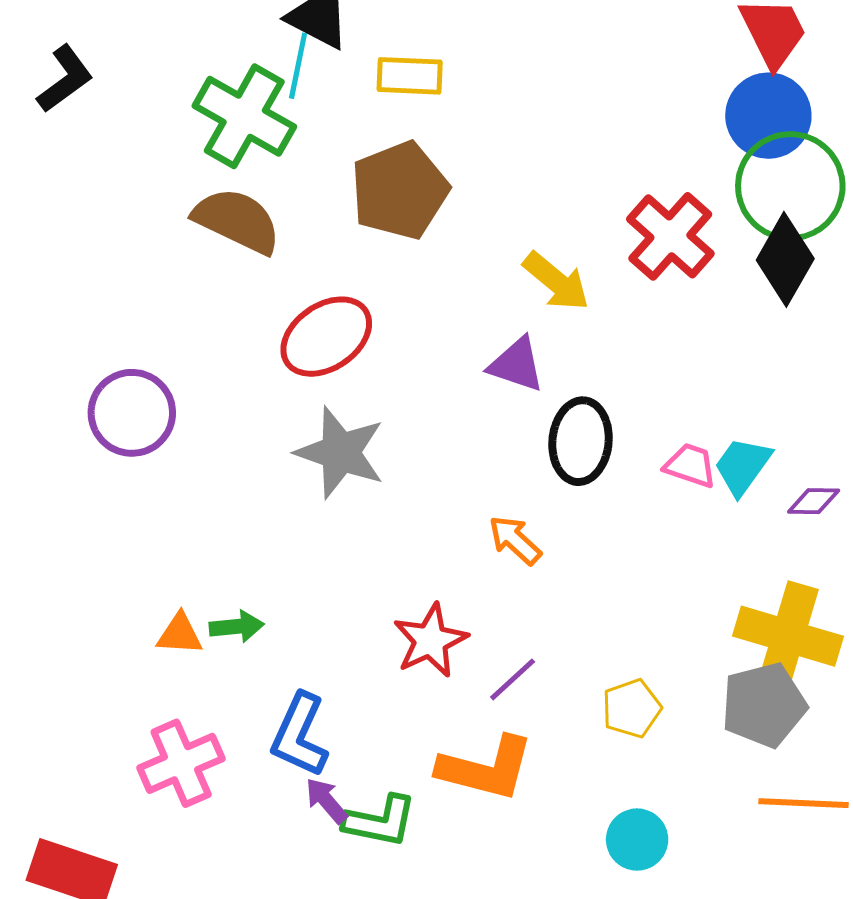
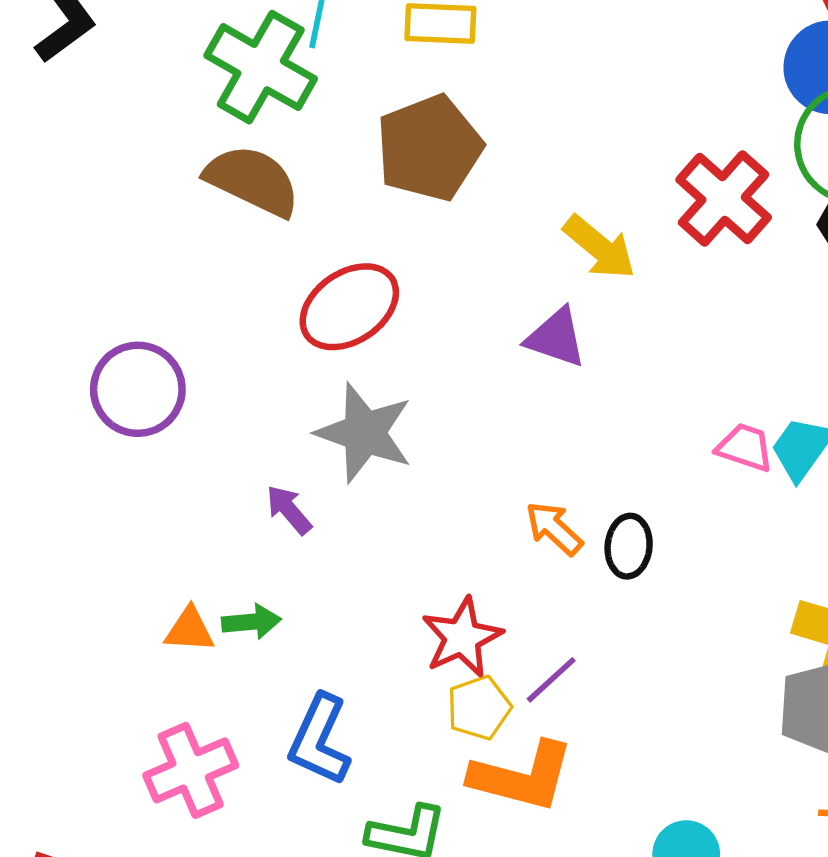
black ellipse: (581, 441) -> (629, 546), moved, size x0.7
yellow pentagon: (632, 708) -> (479, 708), moved
purple arrow: (326, 801) -> (289, 510), moved

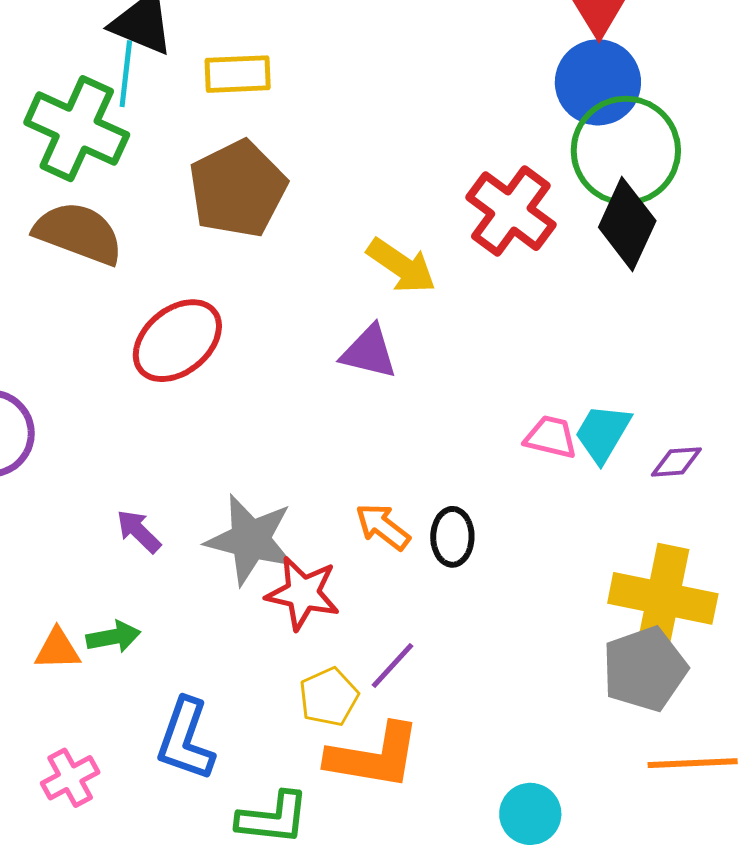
gray star: (364, 433) -> (250, 540), moved
red star: (462, 637) -> (303, 593), moved, turned -30
pink cross: (191, 770) -> (70, 778), size x0.7

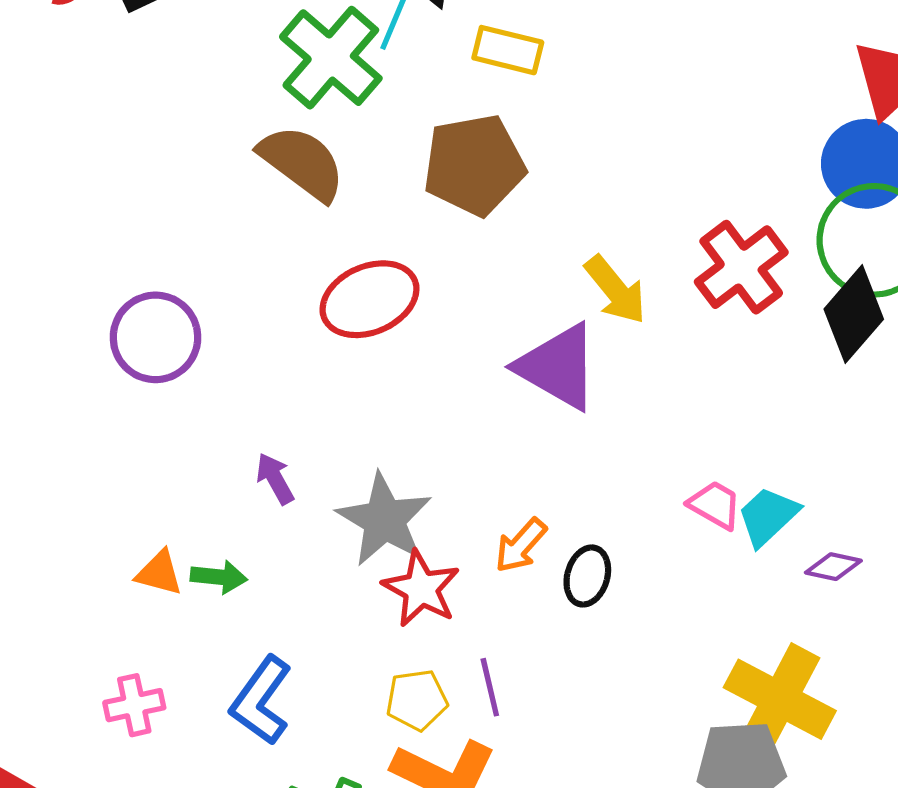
purple triangle: (369, 352) -> (558, 367), size x1.5
orange arrow: (383, 527) -> (521, 545), turned -102
purple line: (393, 665) -> (490, 687), turned -72

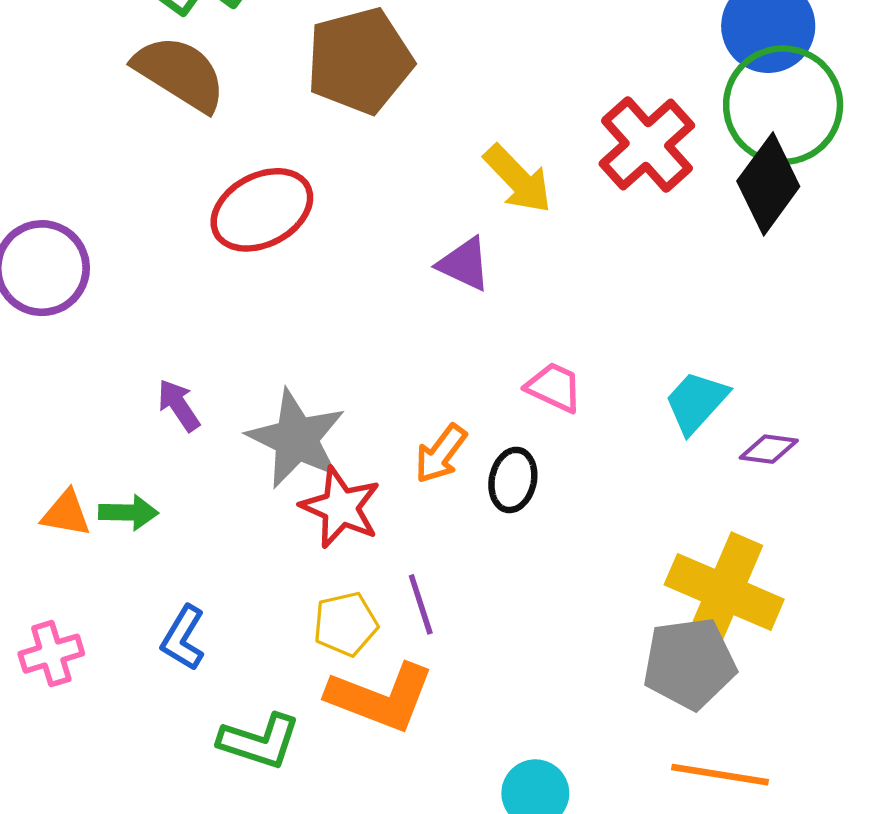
purple triangle: (558, 367) -> (464, 264), size x0.6
pink trapezoid: (715, 505) -> (554, 387), moved
blue L-shape: (261, 701) -> (183, 638), size x0.7

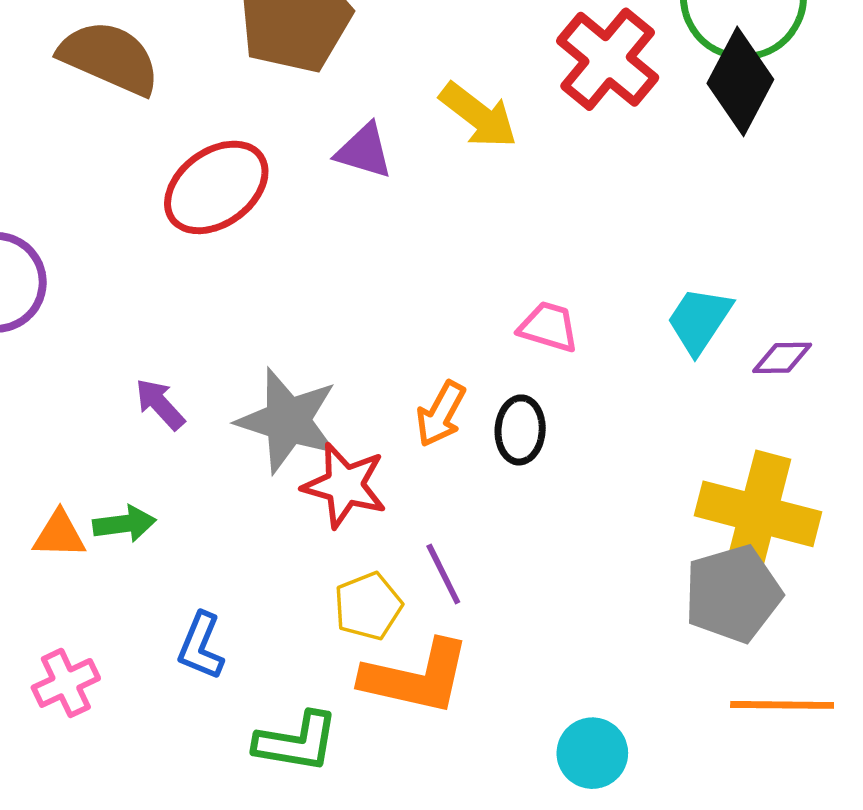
purple triangle: (464, 264) -> (364, 151), moved

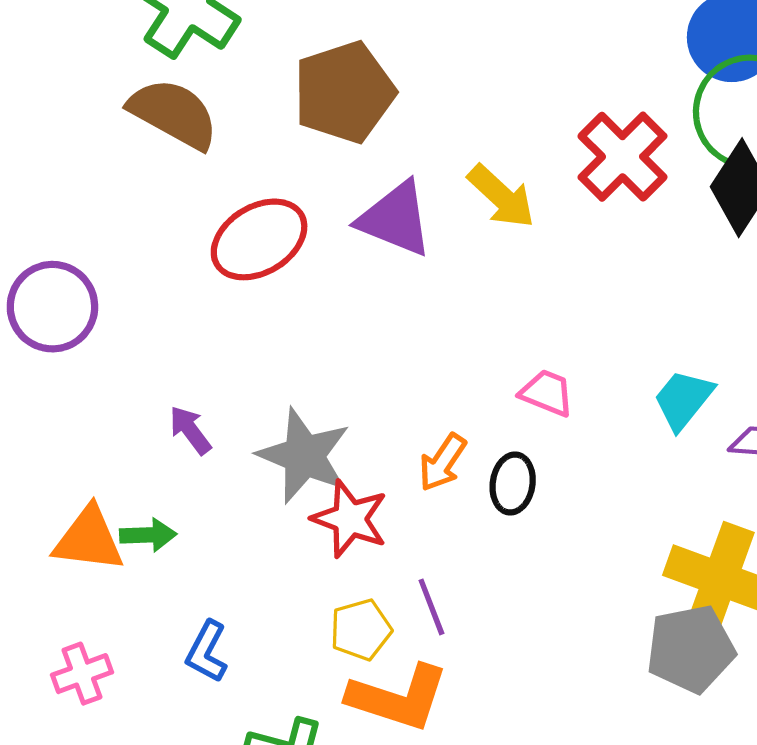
purple triangle: (364, 151) -> (395, 219), size x1.5
orange triangle: (59, 535) -> (89, 539), size x1.5

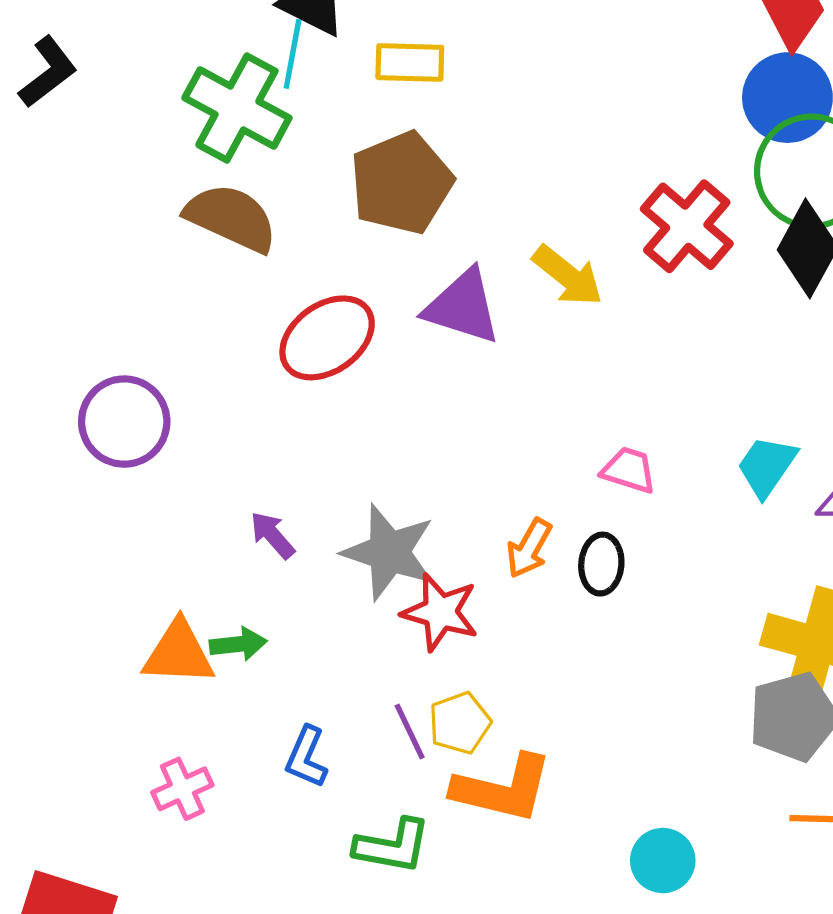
purple line: (431, 607) -> (410, 731), moved

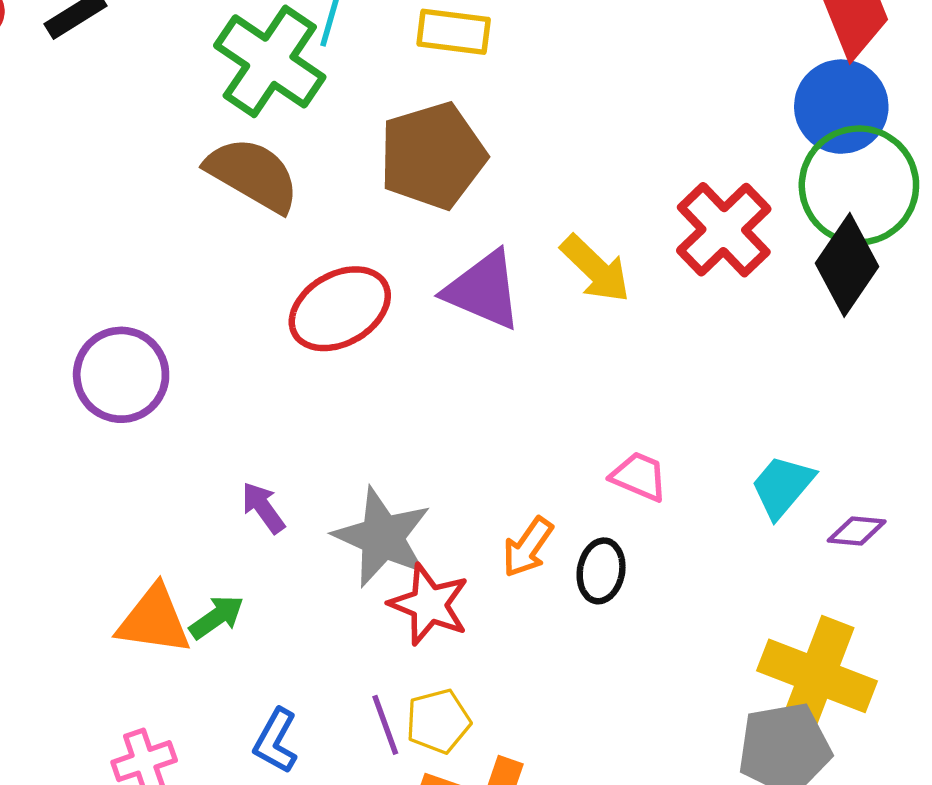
green arrow: (238, 644) -> (217, 617), turned -34

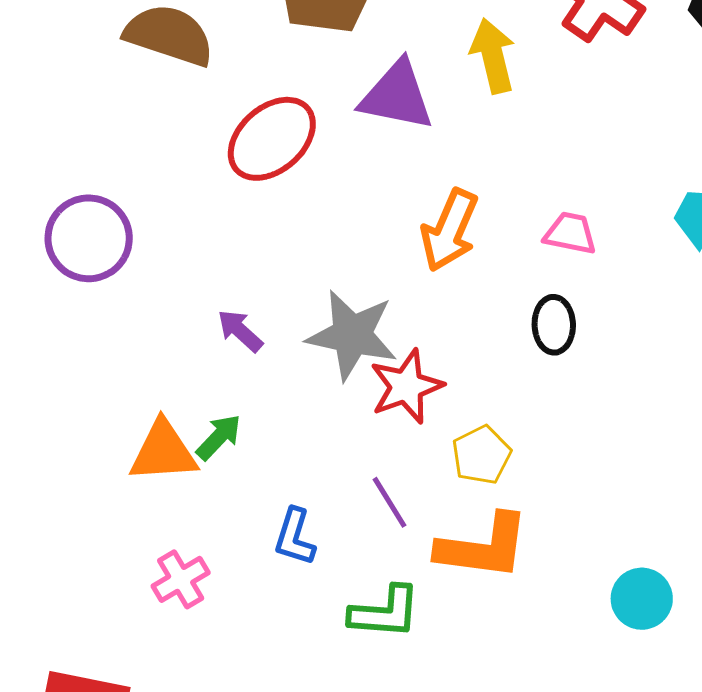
yellow arrow: (595, 269) -> (493, 56), turned -136
orange arrow: (528, 547) -> (449, 230), moved, size x1.4
red star: (429, 604) -> (406, 386), turned -30
yellow pentagon: (438, 721) -> (481, 455), moved

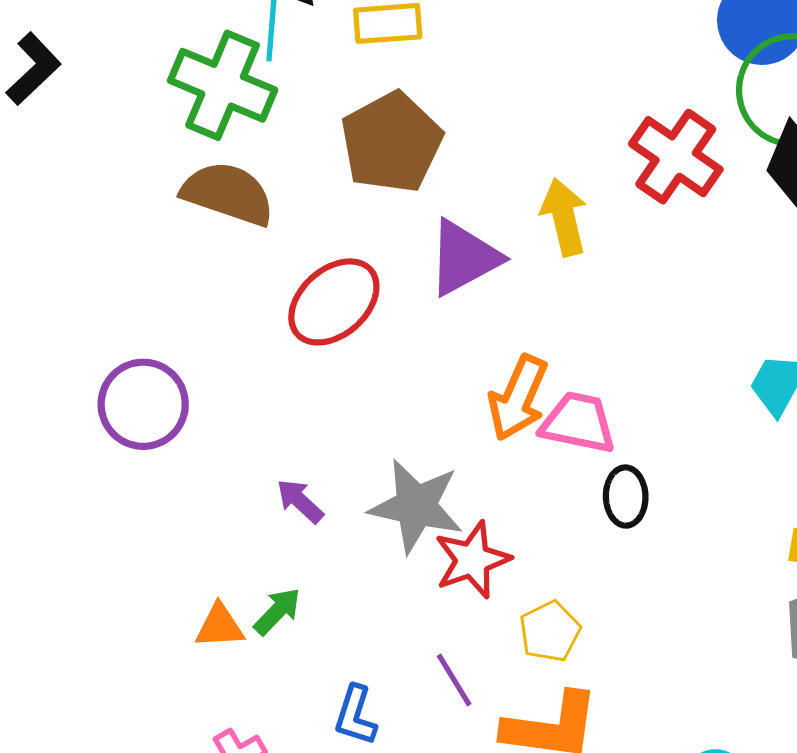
purple triangle: (397, 96) -> (464, 258), turned -40
pink trapezoid: (570, 233) -> (578, 423), moved, size x1.4
orange triangle: (163, 452) -> (220, 626), size x0.7

